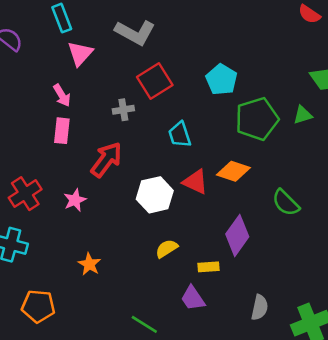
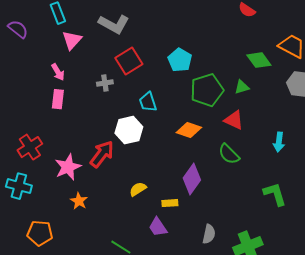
red arrow: (106, 159) -> (102, 154), moved
red triangle: (195, 182) -> (234, 120), moved
white hexagon: (155, 195) -> (129, 130), moved
pink star: (75, 200) -> (68, 167), moved, size x1.5

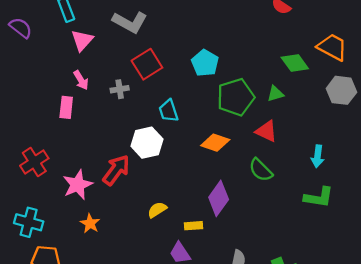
pink arrow: (58, 72) -> (81, 80), moved
cyan cross: (19, 186) -> (29, 222), moved
green L-shape: (275, 194) -> (319, 197), moved, turned 116

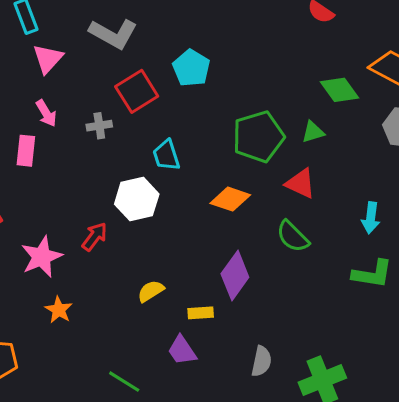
cyan pentagon: (205, 63) -> (191, 68), moved
red arrow: (116, 170) -> (95, 236), size x0.7

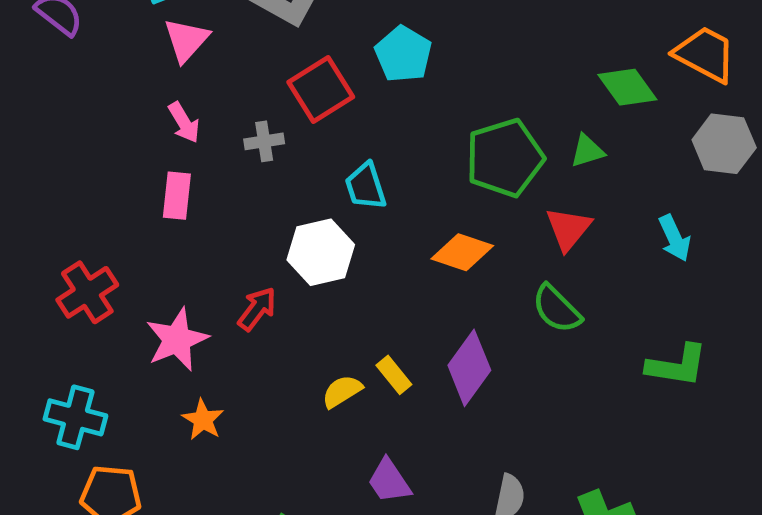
pink rectangle: (26, 151) -> (177, 196), moved
red triangle: (301, 183) -> (568, 229), turned 44
cyan arrow: (371, 218) -> (675, 238), moved, turned -32
yellow rectangle: (201, 313) -> (394, 375), moved, turned 55

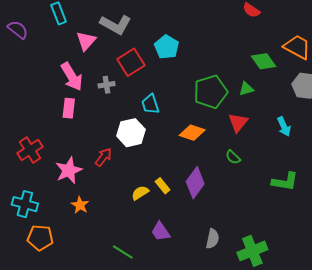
pink triangle: (186, 40) -> (86, 41), moved
pink arrow: (184, 123) -> (72, 77), size x1.6
green semicircle: (557, 309) -> (233, 157), size x0.7

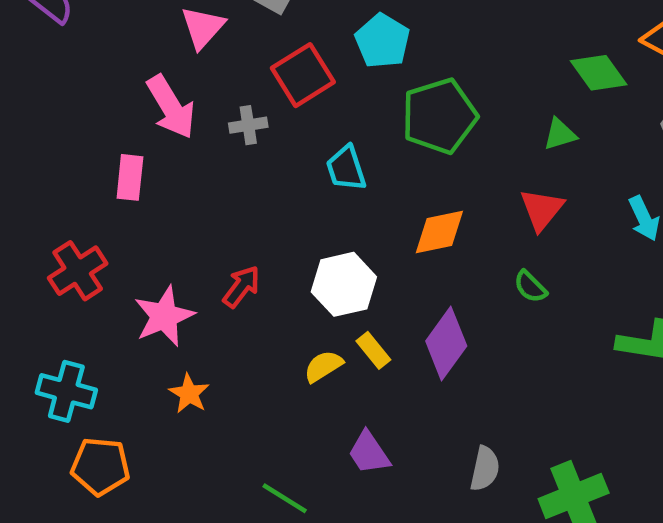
green pentagon: (211, 92) -> (439, 116), moved
pink rectangle: (69, 108) -> (130, 177), moved
white hexagon: (131, 133) -> (344, 284), moved
orange diamond: (192, 133) -> (439, 232), turned -30

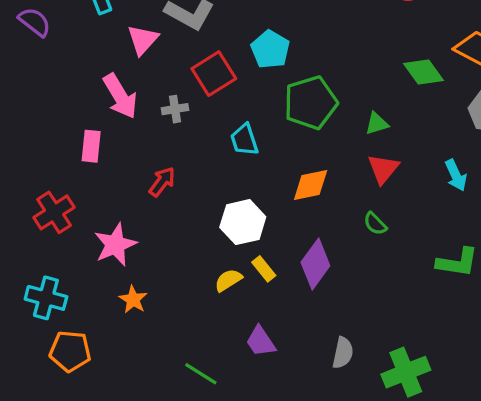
green triangle: (560, 134) -> (377, 124), moved
red arrow: (241, 287) -> (162, 182), moved

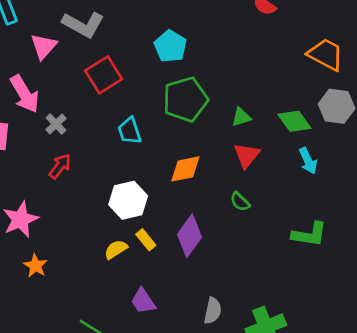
cyan pentagon: (270, 49) -> (170, 46), moved
green diamond: (424, 72) -> (294, 121), moved
gray cross: (175, 109) -> (56, 124), moved, turned -35

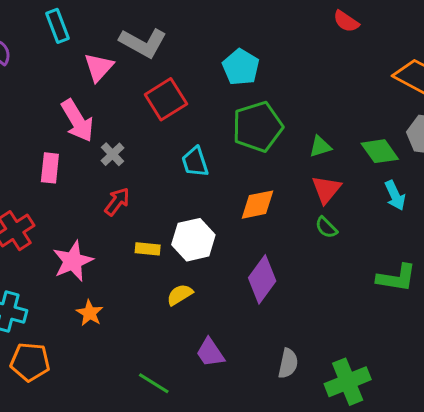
green semicircle: (240, 202) -> (326, 227), moved
yellow rectangle: (146, 240) -> (148, 249), moved, turned -45

